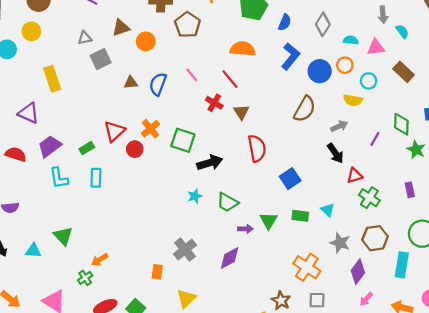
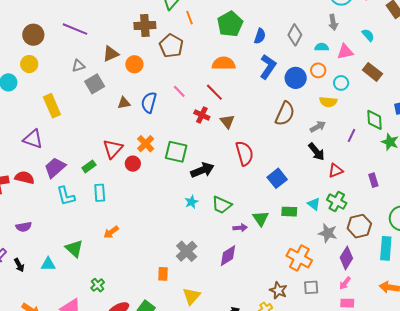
gray arrow: (383, 15) -> (333, 22), moved
purple rectangle: (410, 190) -> (373, 180), moved
green cross: (369, 198) -> (337, 201), moved
orange arrow: (100, 260) -> (111, 232), moved
pink arrow: (366, 299) -> (345, 283), moved

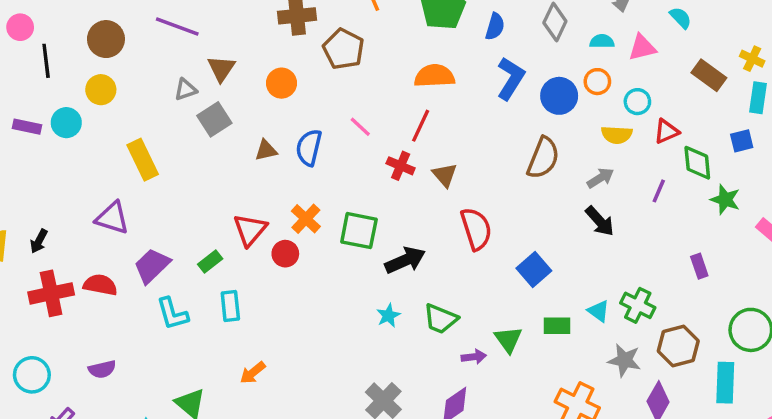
brown triangle: (111, 54) -> (221, 69), moved, turned -30
brown rectangle: (372, 72) -> (709, 75), moved
red line: (214, 92) -> (421, 126), turned 72
red triangle: (336, 170) -> (666, 131), moved

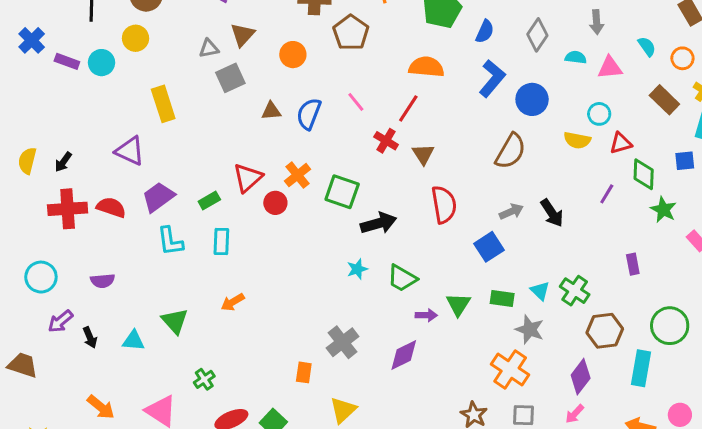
orange circle: (597, 82) -> (682, 58), moved
gray arrow: (600, 178) -> (511, 212), moved
gray star: (624, 360) -> (530, 330), moved

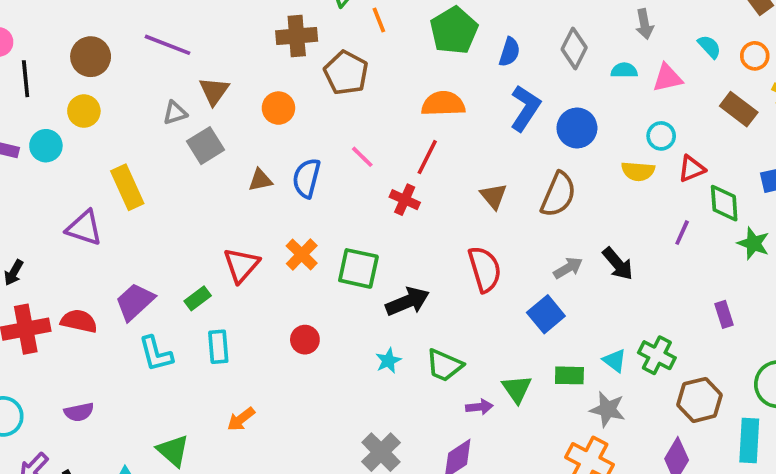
purple triangle: (130, 151) -> (84, 228), moved
brown triangle: (423, 154) -> (494, 196), moved
red circle: (275, 203) -> (305, 340), moved

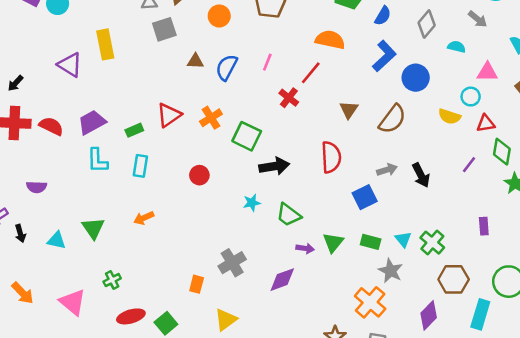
gray arrow: (645, 24) -> (478, 19), turned -54
pink triangle: (667, 78) -> (487, 72), moved
pink line: (362, 157) -> (267, 62), turned 54

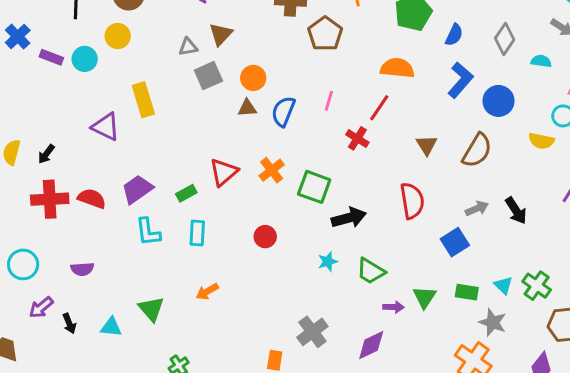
orange circle: (219, 16) -> (253, 78), moved

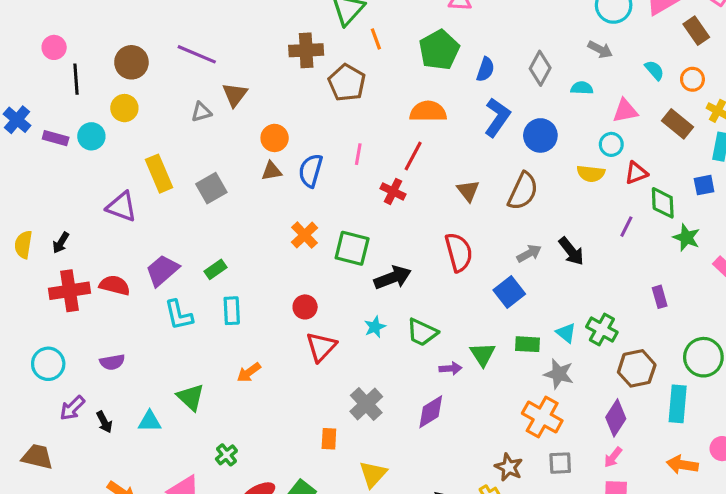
gray square: (208, 76) -> (211, 188), moved
red triangle: (224, 172) -> (321, 347), moved

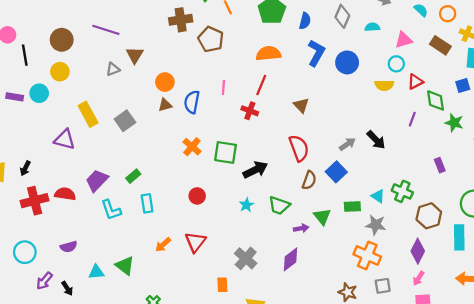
brown semicircle: (523, 191) -> (309, 180), moved, size x0.7
red triangle: (321, 347) -> (195, 242), moved
cyan triangle: (150, 421) -> (96, 272), moved

